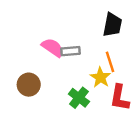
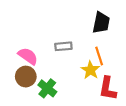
pink semicircle: (53, 48) -> (28, 56), moved
green cross: (79, 98) -> (47, 88), moved

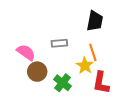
brown circle: (26, 77) -> (37, 72), moved
green cross: (47, 88) -> (62, 83), moved

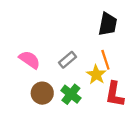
gray rectangle: (59, 43) -> (68, 60), moved, turned -35
brown circle: (37, 72) -> (42, 93), moved

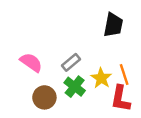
orange line: (105, 60) -> (124, 74), moved
green cross: (71, 94) -> (75, 87), moved

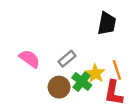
green cross: (75, 87) -> (82, 81), moved
brown circle: (44, 97) -> (59, 87), moved

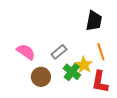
orange line: (117, 70) -> (101, 52), moved
brown circle: (59, 87) -> (41, 77), moved

